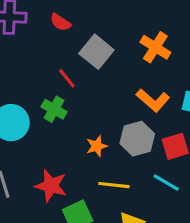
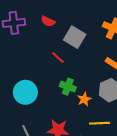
green cross: (54, 109) -> (68, 87), moved

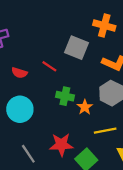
red semicircle: (48, 21) -> (19, 73), moved
gray square: (75, 37) -> (76, 48), moved

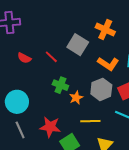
cyan circle: (20, 109) -> (17, 102), moved

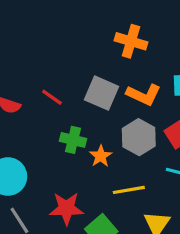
gray square: (78, 45) -> (101, 93), moved

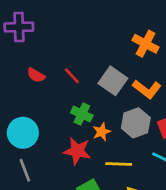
red star: (66, 208) -> (77, 151), moved

